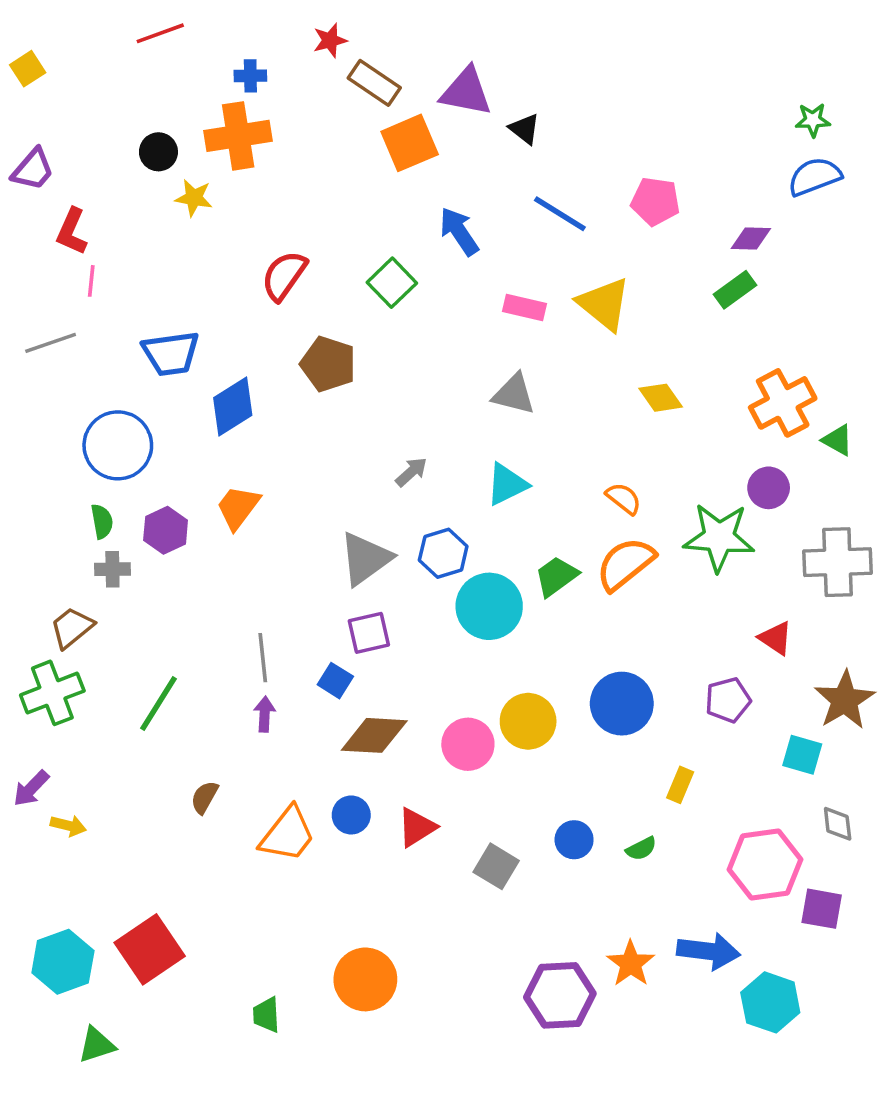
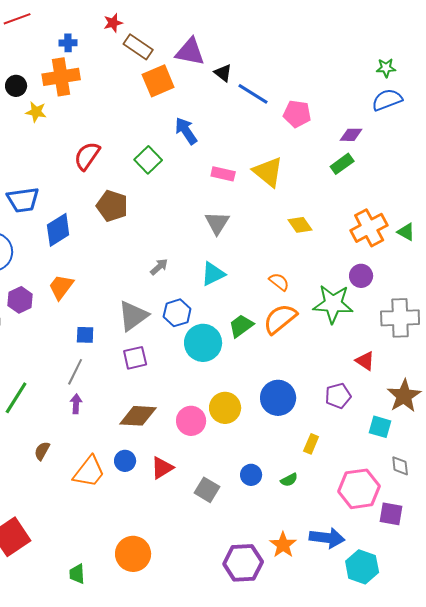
blue line: (560, 214) -> (253, 94), moved
gray triangle: (514, 394) -> (217, 223), turned 48
green triangle: (838, 440) -> (406, 232), moved
gray line: (263, 658) -> (75, 372), turned 32
blue square: (335, 681) -> (85, 335), moved, turned -30

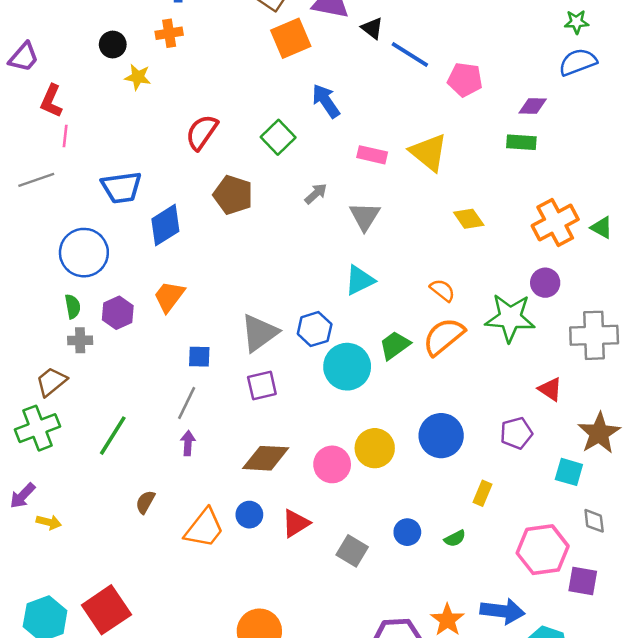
orange cross: (61, 77) -> (169, 33), size x0.6
green rectangle: (342, 164) -> (521, 142), turned 40
gray arrow: (159, 267) -> (316, 194), moved

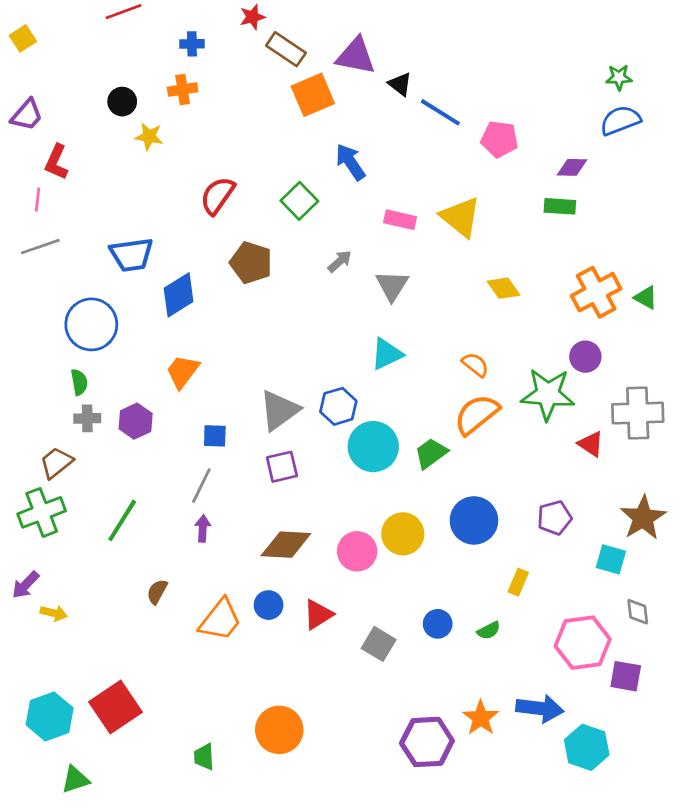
pink line: (65, 136) -> (38, 200), moved
purple hexagon: (118, 313) -> (136, 421), moved
green trapezoid: (395, 345) -> (431, 453), moved
red triangle: (550, 389) -> (591, 444), moved

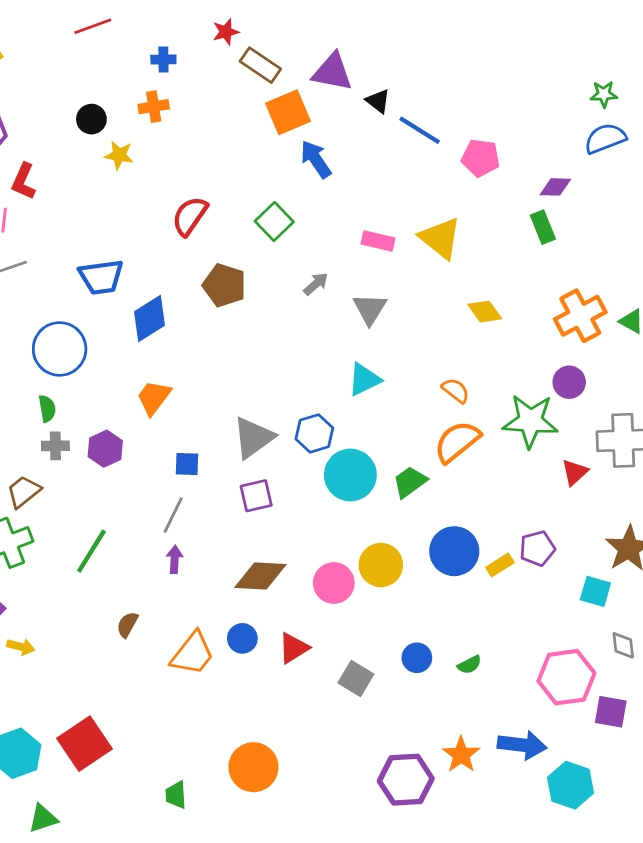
blue arrow: (350, 162) -> (316, 159), moved
green rectangle: (560, 206) -> (543, 227), turned 64
red triangle: (591, 444) -> (575, 472), turned 44
yellow rectangle: (518, 582) -> (500, 565), moved, turned 35

